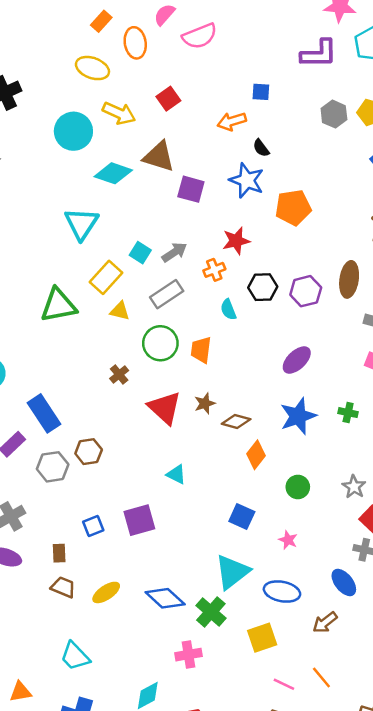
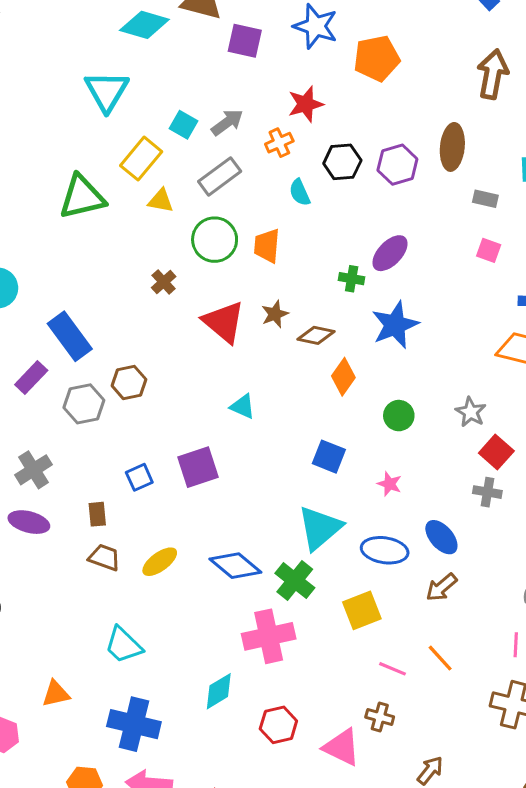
green cross: (348, 413) -> (352, 279), moved
blue ellipse: (344, 582) -> (441, 537), moved
pink cross: (188, 655) -> (269, 636), size x1.5

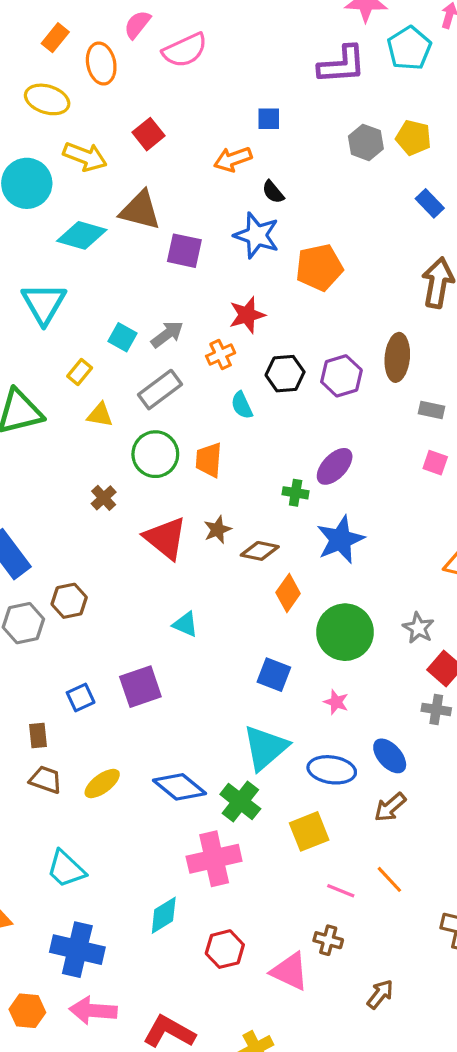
yellow rectangle: (141, 159) -> (80, 372), size x0.6
green circle: (399, 416) -> (345, 632), size x1.8

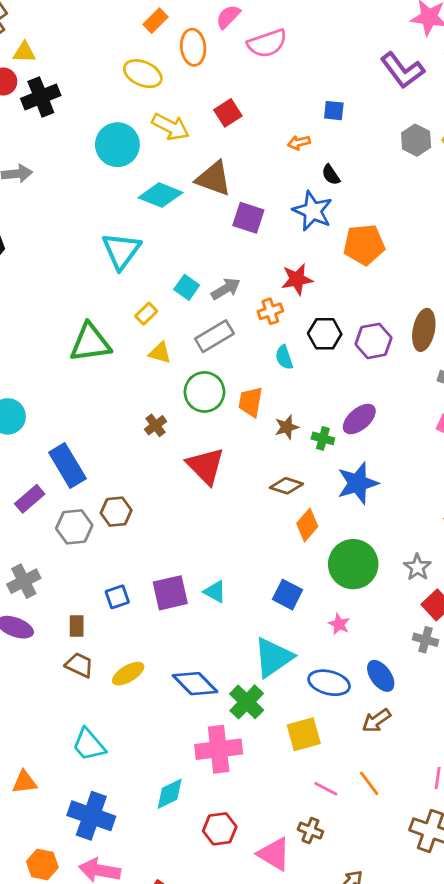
purple L-shape: (342, 65) -> (402, 70), turned 51
orange arrow: (233, 159) -> (299, 143), size x0.7
brown star: (218, 530) -> (287, 427), moved
cyan triangle: (185, 624) -> (215, 592), moved

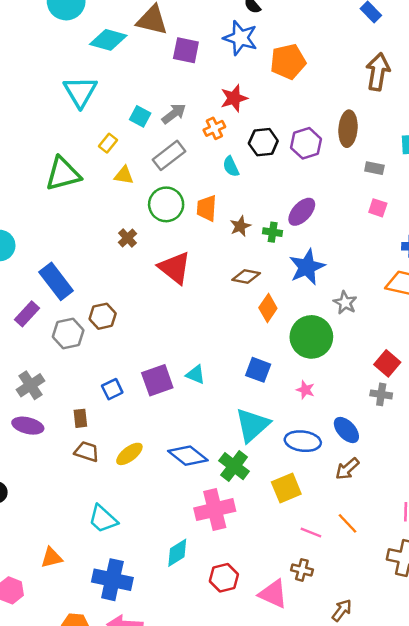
gray star: (417, 567) -> (345, 303), moved

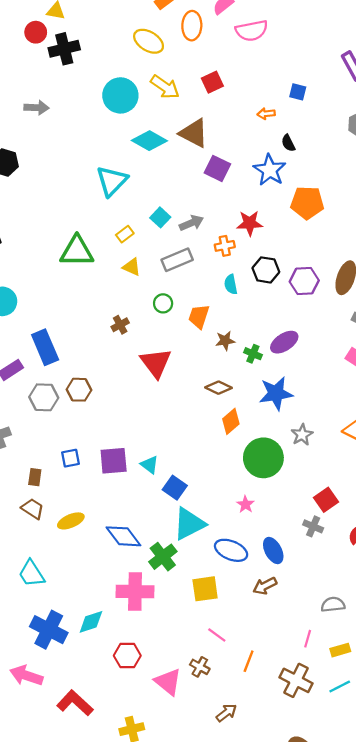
green circle: (166, 204) -> (163, 303), size x0.6
blue square: (258, 370) -> (175, 488), moved
orange line: (348, 523) -> (249, 661), moved, turned 50
blue cross: (112, 580) -> (49, 630), moved

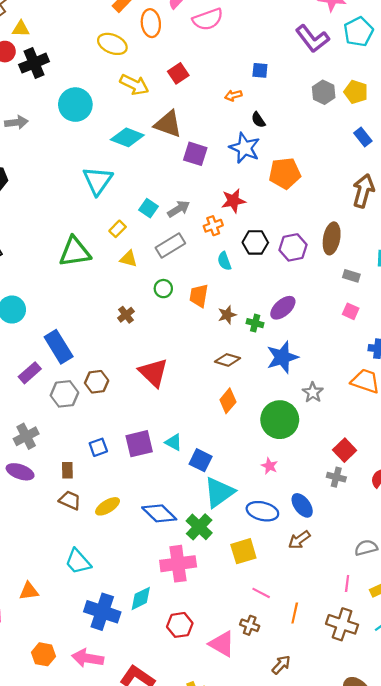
cyan circle: (120, 95) -> (75, 105), moved
red triangle: (156, 363) -> (153, 373), moved
orange diamond: (231, 421) -> (228, 401), moved

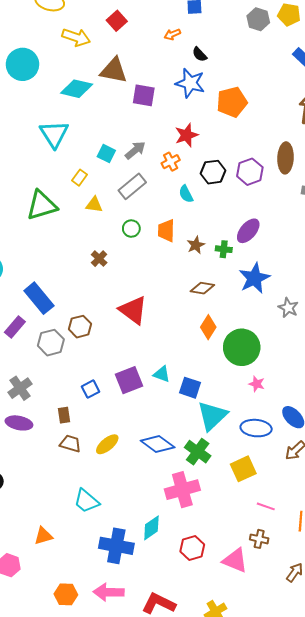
green circle: (280, 420) -> (242, 347), moved

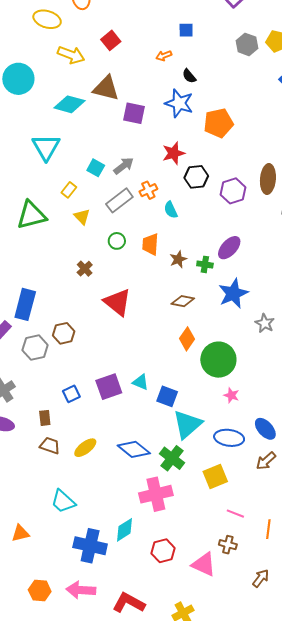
orange cross: (171, 162) -> (148, 190), moved
black hexagon: (213, 172) -> (196, 177), moved
yellow triangle: (94, 205) -> (82, 217), turned 36
blue rectangle: (39, 298) -> (25, 304), turned 52
red triangle: (133, 310) -> (118, 302), moved

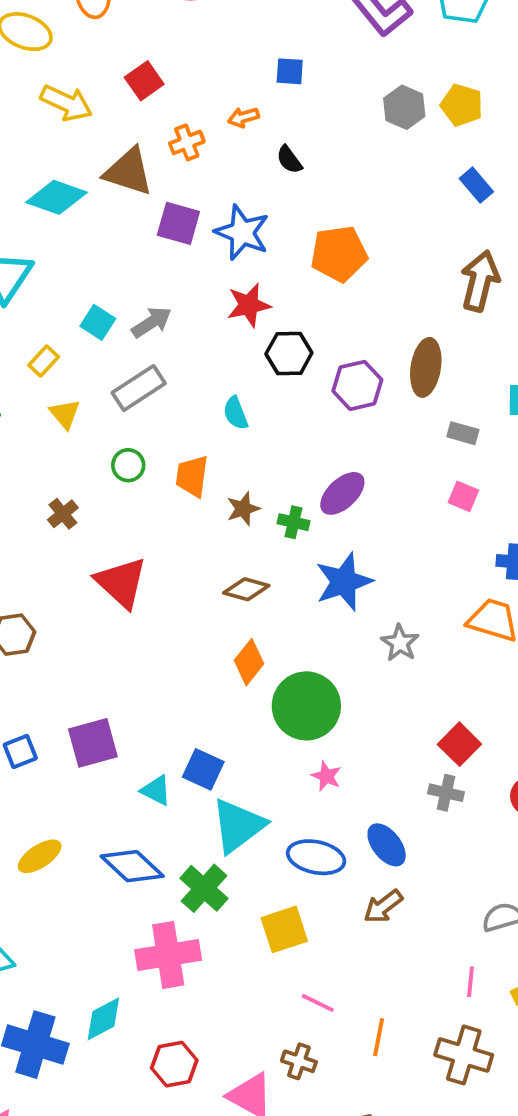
blue star: (179, 103) -> (242, 232), moved
orange cross: (148, 190) -> (187, 142), moved
cyan triangle: (140, 382) -> (156, 790), moved

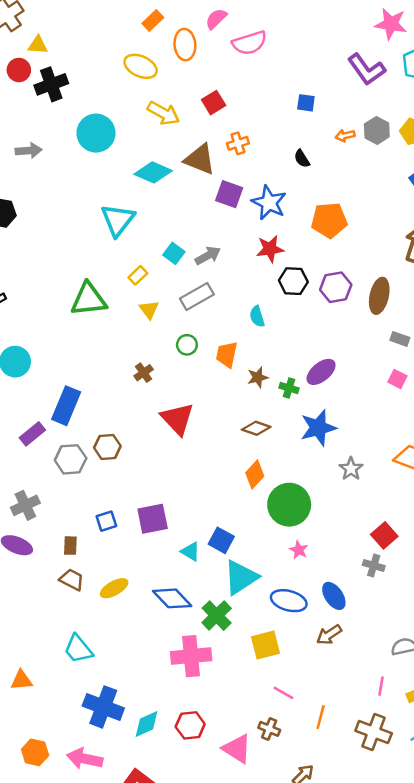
orange arrow: (243, 117) -> (345, 136), moved
purple hexagon: (357, 385) -> (336, 287), moved
cyan diamond: (103, 1019) -> (147, 724), moved

